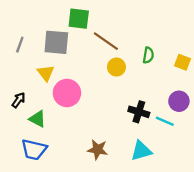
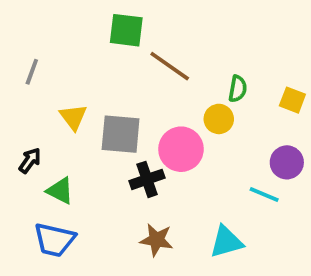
gray square: (56, 42) -> (121, 134), moved
yellow circle: (116, 67) -> (219, 119), moved
pink circle: (67, 93) -> (181, 149), moved
black cross: (139, 112) -> (147, 179), moved, turned -36

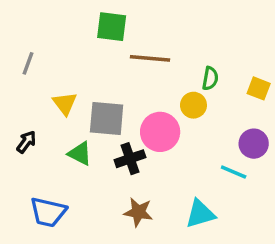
brown line: (170, 66) -> (150, 58), turned -30
green triangle: (60, 191) -> (80, 154), moved

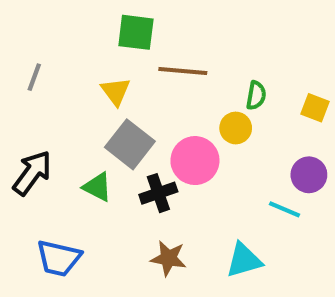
yellow triangle: (65, 103) -> (116, 91), moved
gray square: (107, 119) -> (130, 144), turned 33
black arrow: (26, 142) -> (32, 173), size x1.6

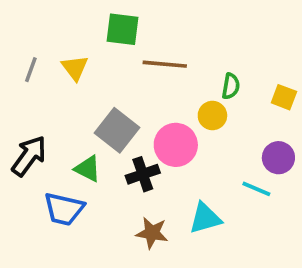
yellow triangle: (116, 91) -> (75, 68), moved
blue trapezoid: (59, 258) -> (64, 209), moved
cyan triangle: (244, 260) -> (205, 218), moved

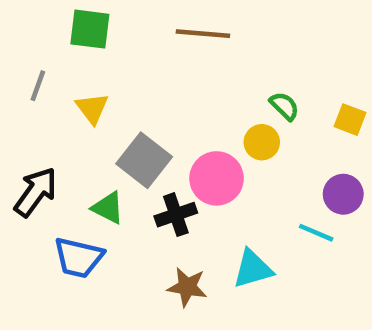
green square: (123, 29) -> (90, 29), moved
brown line: (165, 64) -> (203, 34), moved
yellow triangle: (75, 68) -> (92, 108), moved
green semicircle: (231, 86) -> (284, 106), turned -55

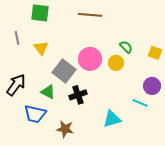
gray line: (38, 86) -> (17, 38), turned -32
pink circle: (217, 178) -> (90, 59), moved
brown star: (187, 287) -> (65, 129), moved

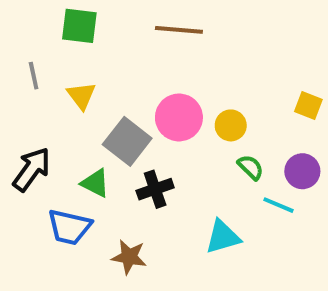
green semicircle: (126, 47) -> (251, 167), moved

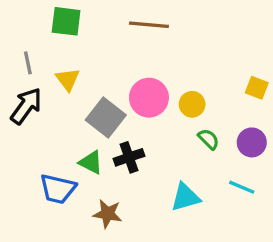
black arrow: (32, 169) -> (26, 106), moved
green triangle: (95, 183) -> (91, 162), moved
cyan line: (278, 205) -> (242, 187), moved

